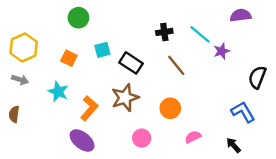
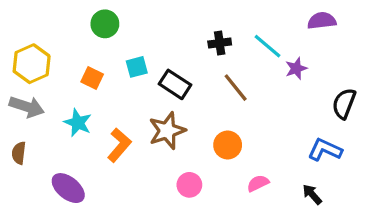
gray arrow: (20, 80) -> (27, 107), size x1.5
blue L-shape: (243, 112) -> (325, 150), turned -35
purple ellipse: (82, 140) -> (68, 188), moved

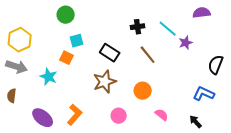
cyan square: (137, 67) -> (77, 41), moved
orange square: (92, 78) -> (67, 58), moved
orange L-shape: (119, 145) -> (75, 115), moved
pink semicircle: (258, 183) -> (162, 115), turned 64

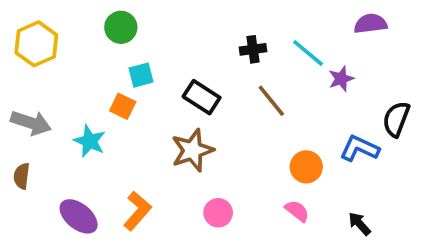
yellow hexagon: (20, 40) -> (36, 44), moved
orange circle: (143, 91) -> (306, 167), moved
blue L-shape: (204, 94) -> (359, 148), moved

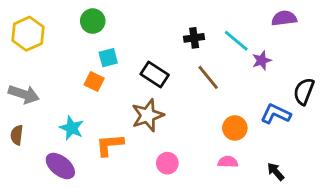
cyan star: (90, 141) -> (72, 128), moved
orange L-shape: (137, 211) -> (110, 145), moved, turned -136
pink semicircle: (297, 211) -> (228, 162), turned -36

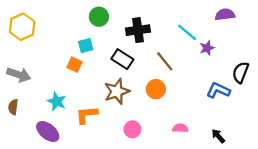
green circle: (93, 21) -> (99, 17), moved
black cross: (194, 38) -> (138, 30), moved, size x1.5
orange circle: (235, 128) -> (156, 89), moved

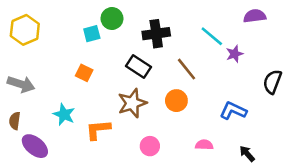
cyan square: (86, 46) -> (92, 34), moved
blue L-shape: (218, 90) -> (233, 111), moved
purple ellipse: (48, 132) -> (35, 146), moved

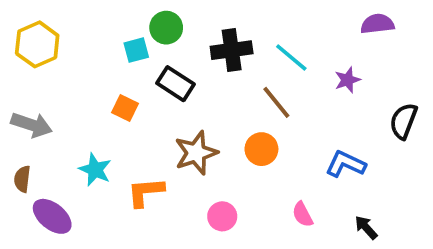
cyan line: (212, 36) -> (291, 58), moved
black rectangle: (138, 67) -> (176, 84), moved
pink semicircle: (204, 145) -> (303, 214), turned -120

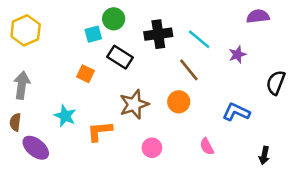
gray arrow: (32, 125) -> (22, 85), turned -100
black arrow: (366, 228) -> (264, 155), moved, turned -126

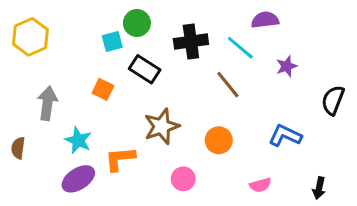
purple semicircle: (258, 16) -> (265, 20), moved
gray arrow: (22, 85) -> (47, 103), moved
orange circle: (179, 102) -> (219, 140), moved
pink semicircle: (207, 146) -> (260, 185), moved, turned -78
purple ellipse: (36, 148) -> (78, 179), moved, turned -72

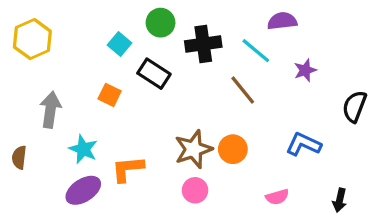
green circle: (137, 23) -> (161, 23), moved
cyan square: (112, 41) -> (119, 44), turned -35
brown star: (162, 126) -> (193, 149), moved

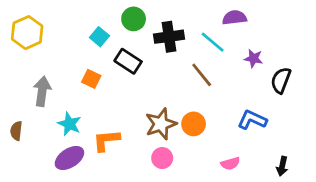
purple star: (305, 70) -> (254, 58), turned 30
black semicircle: (354, 106) -> (281, 80), moved

